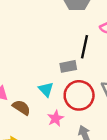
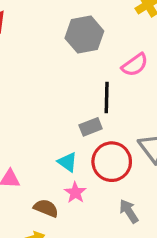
brown semicircle: (21, 107) -> (46, 208), moved
pink star: (56, 118) -> (75, 193), moved

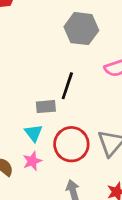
black line: (107, 98) -> (67, 86), moved
gray rectangle: (91, 127) -> (46, 107), moved

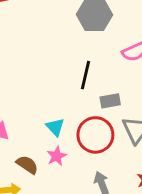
gray rectangle: (46, 107) -> (110, 101), moved

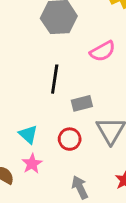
red circle: (95, 135) -> (70, 139), size x0.6

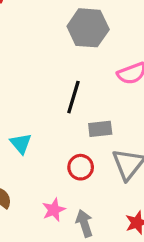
cyan triangle: (28, 134) -> (21, 143), moved
pink star: (32, 164) -> (54, 210), moved

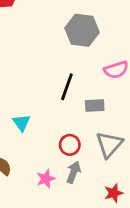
gray rectangle: (100, 129) -> (95, 105), moved
gray arrow: (84, 223) -> (74, 172), moved, turned 35

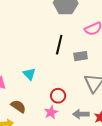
red circle: (70, 145) -> (58, 96), moved
gray arrow: (74, 172) -> (81, 114), moved, turned -105

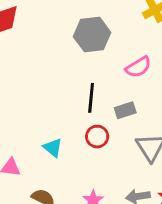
red circle: (58, 96) -> (97, 137), moved

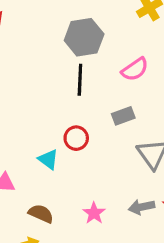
black line: (91, 98) -> (80, 80), moved
red circle: (97, 137) -> (76, 138), moved

